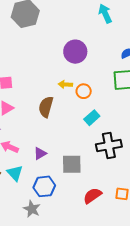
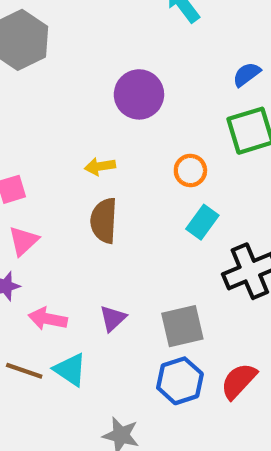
yellow arrow: (65, 84) -> (100, 166), moved
orange circle: (84, 91) -> (190, 170), moved
blue hexagon: (44, 186) -> (180, 381), moved

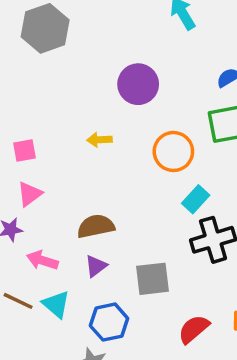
orange circle: (190, 170) -> (173, 151), size x1.5
brown semicircle: (104, 221) -> (96, 226), moved, turned 69
cyan rectangle: (202, 222) -> (196, 199), moved
blue hexagon: (180, 381) -> (109, 322), moved

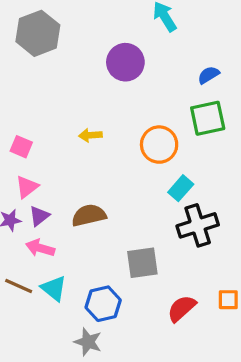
purple circle: (138, 84) -> (125, 62), moved
pink square: (24, 150) -> (21, 147), turned 35
purple triangle: (96, 266) -> (39, 216), moved

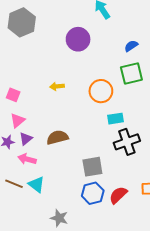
cyan rectangle: (181, 188) -> (115, 119), turned 42
blue hexagon: (103, 304) -> (93, 193), moved

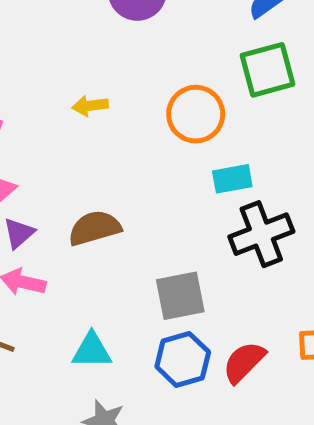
cyan triangle: (36, 185) -> (92, 351), moved, turned -36

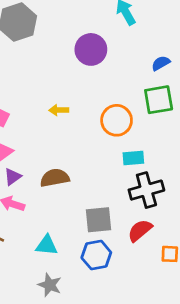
red semicircle: (244, 362) -> (140, 230), moved

